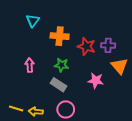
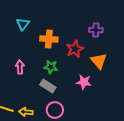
purple cross: (108, 45) -> (96, 30), moved
red star: (86, 46) -> (75, 49), turned 30
orange triangle: (119, 66) -> (99, 61), moved

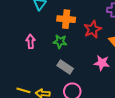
pink arrow: (20, 67) -> (31, 42), moved
green star: (51, 67) -> (60, 42), moved

